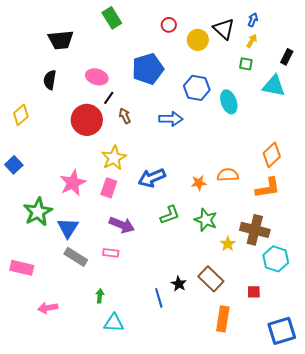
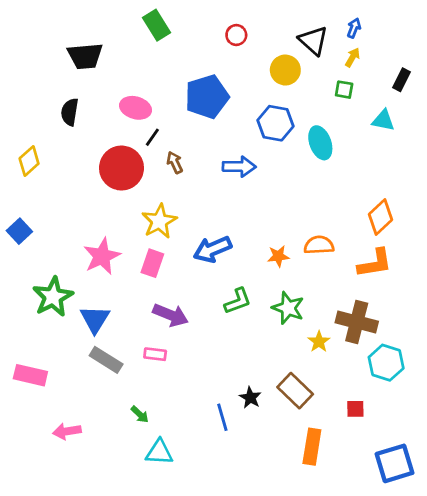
yellow circle: (198, 40) -> (285, 70), moved
cyan triangle: (274, 86) -> (383, 120), size x0.7
green arrow: (100, 296) -> (140, 414), turned 128

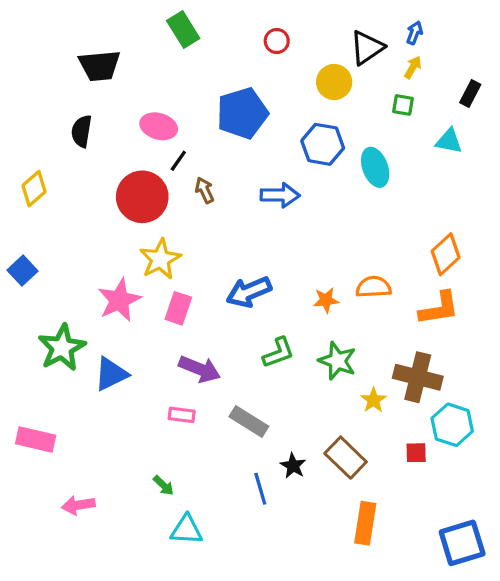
black triangle: (313, 41) -> (367, 48), turned 44
yellow star: (159, 221) -> (160, 259), moved
blue triangle: (95, 319) -> (111, 374), turned 32
gray rectangle: (106, 360) -> (249, 421), moved
red square: (355, 409) -> (416, 453), moved

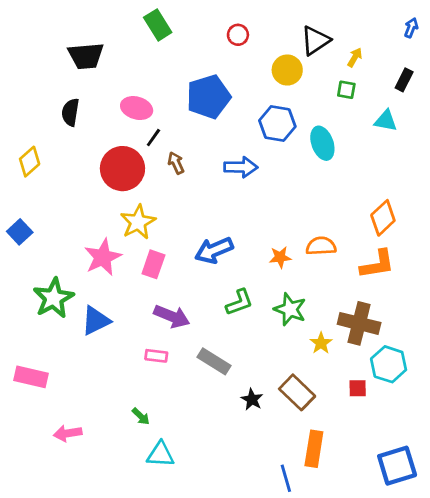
blue arrow: (414, 33) -> (411, 28), moved
blue line: (260, 489) -> (286, 478), moved

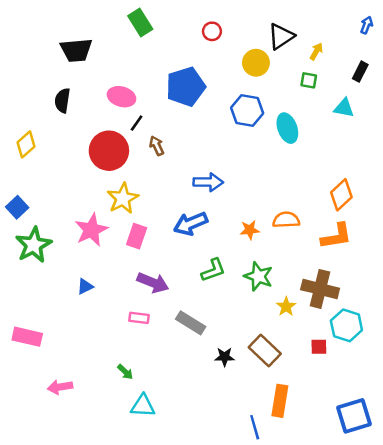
blue arrow: (241, 167) -> (208, 182), moved
green star: (53, 298) -> (34, 245), moved
blue triangle: (96, 321) -> (85, 286), size x0.6
black star: (252, 399) -> (225, 357), turned -30

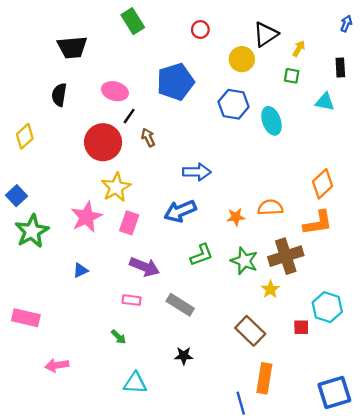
black rectangle: (360, 72) -> (340, 67), turned -30
brown cross: (320, 289) -> (286, 256), moved, turned -32
black star: (225, 357) -> (184, 356), moved
green arrow: (125, 372) -> (118, 337), moved

